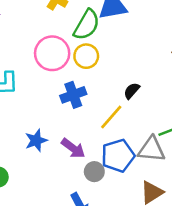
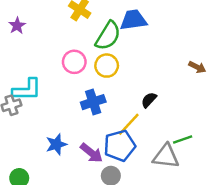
pink circle: (52, 53) -> (74, 62), size x0.7
blue pentagon: (118, 156) -> (120, 146), moved

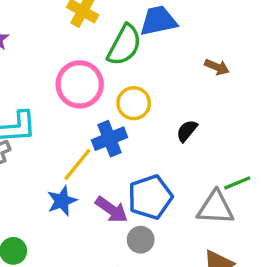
pink circle: (74, 62) -> (80, 84), size x1.4
yellow circle: (107, 66) -> (134, 103), moved
brown arrow: (197, 67) -> (217, 67), moved
yellow line: (129, 124) -> (77, 164), moved

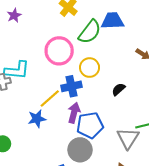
gray triangle: (215, 208) -> (128, 138), turned 50
purple arrow: (111, 210) -> (74, 113), moved, turned -120
gray circle: (141, 240) -> (80, 150), size x1.5

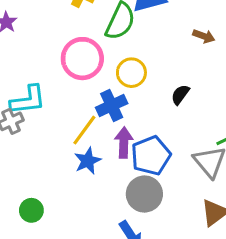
blue star: (37, 119) -> (88, 161), moved

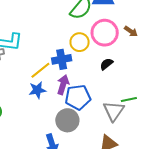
pink circle: (82, 59) -> (105, 33), moved

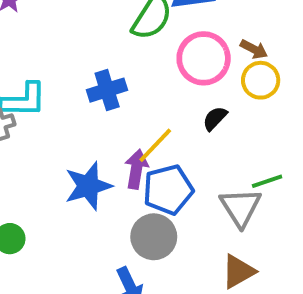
yellow circle: (80, 42) -> (261, 80), moved
blue cross: (62, 59) -> (107, 90), moved
yellow line: (40, 70) -> (155, 145), moved
blue star: (37, 90) -> (88, 186), size x1.4

